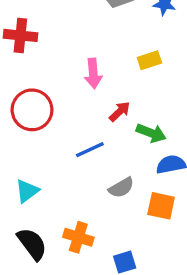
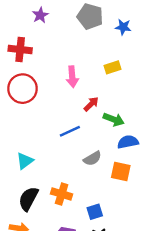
red circle: (32, 110) -> (23, 89), moved
black semicircle: (32, 244) -> (28, 199), turned -115

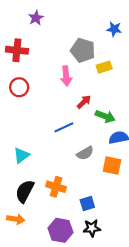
gray pentagon: (90, 16) -> (83, 50), moved
red circle: (23, 89) -> (19, 87), size x0.7

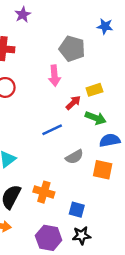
yellow rectangle: (104, 67) -> (94, 90), moved
blue square: (87, 203) -> (77, 210), turned 32

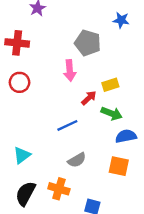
gray semicircle: (74, 157) -> (77, 160), moved

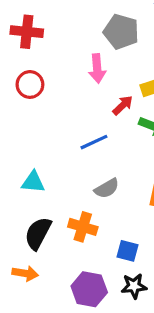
cyan triangle: (22, 155) -> (33, 182), turned 42

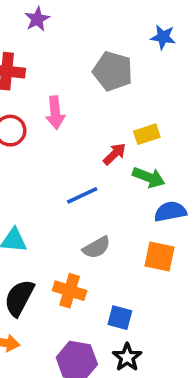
pink arrow: (97, 68) -> (55, 113), moved
black star: (134, 286) -> (127, 357), turned -30

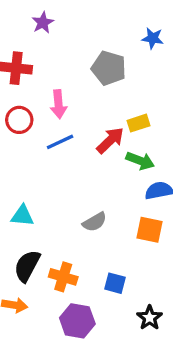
red arrow: (115, 154) -> (110, 140), size x1.4
blue line: (82, 195) -> (60, 142), moved
orange cross: (70, 291) -> (63, 277), moved
black star: (127, 357) -> (150, 318), moved

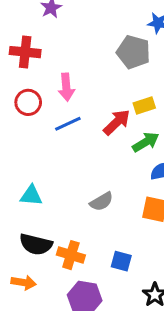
gray pentagon: (109, 68) -> (133, 52), moved
green arrow: (140, 161) -> (146, 142), turned -52
black semicircle: (27, 266) -> (36, 244), turned -104

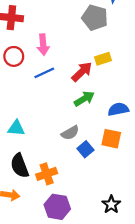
green arrow: (146, 142) -> (84, 99), moved
black semicircle: (36, 244) -> (20, 166), turned 55
orange cross: (71, 255) -> (47, 174), turned -36
blue square: (121, 261) -> (85, 149), moved, turned 35

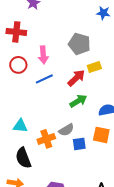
gray pentagon: (95, 18) -> (79, 44), moved
blue square: (85, 149) -> (79, 144), turned 32
orange cross: (47, 174) -> (46, 139), moved

